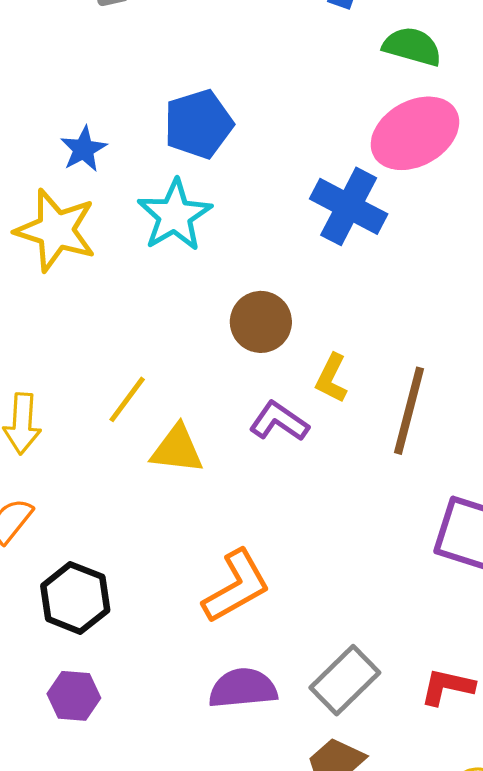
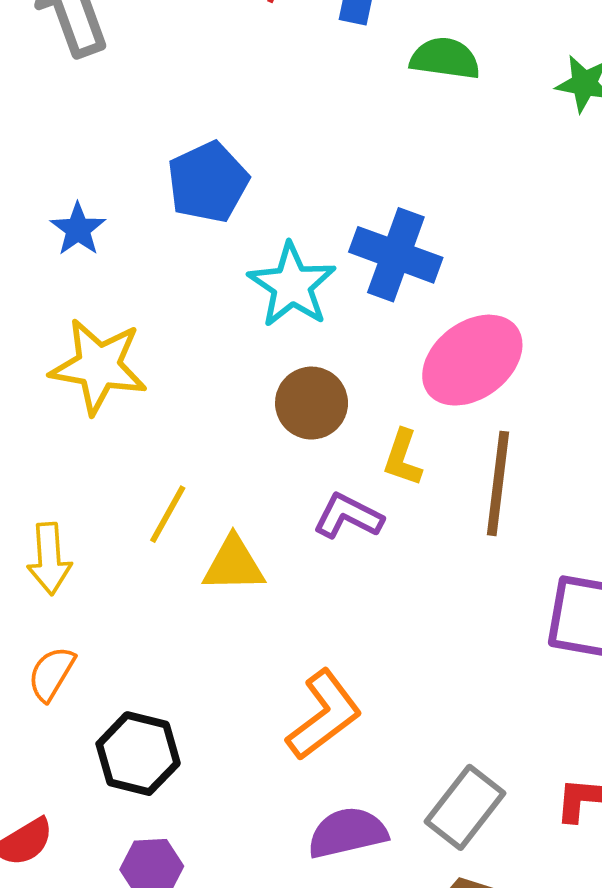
pink ellipse: (415, 133) -> (472, 360), moved
cyan star: (175, 215) -> (292, 285), moved
yellow star: (56, 230) -> (99, 366), moved

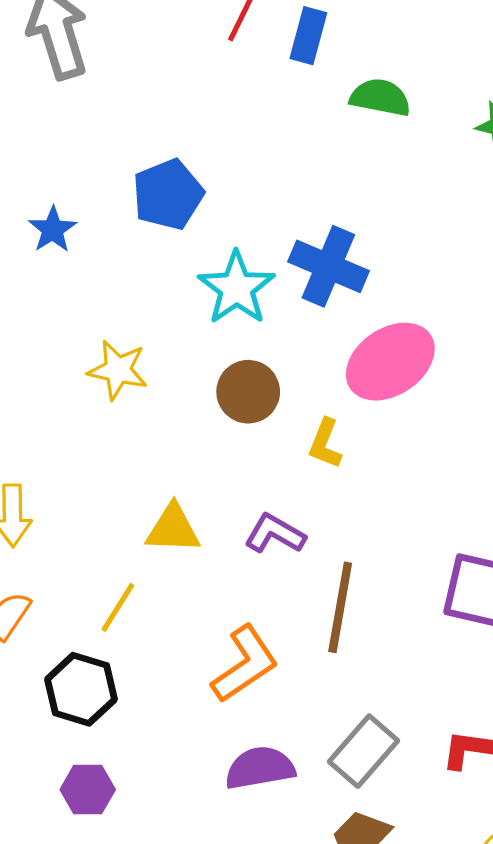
yellow star: (99, 366) -> (118, 370), moved, size x0.7
brown line: (498, 483) -> (340, 607), moved
yellow line: (168, 514) -> (118, 607), moved
purple L-shape: (348, 516) -> (275, 534), moved

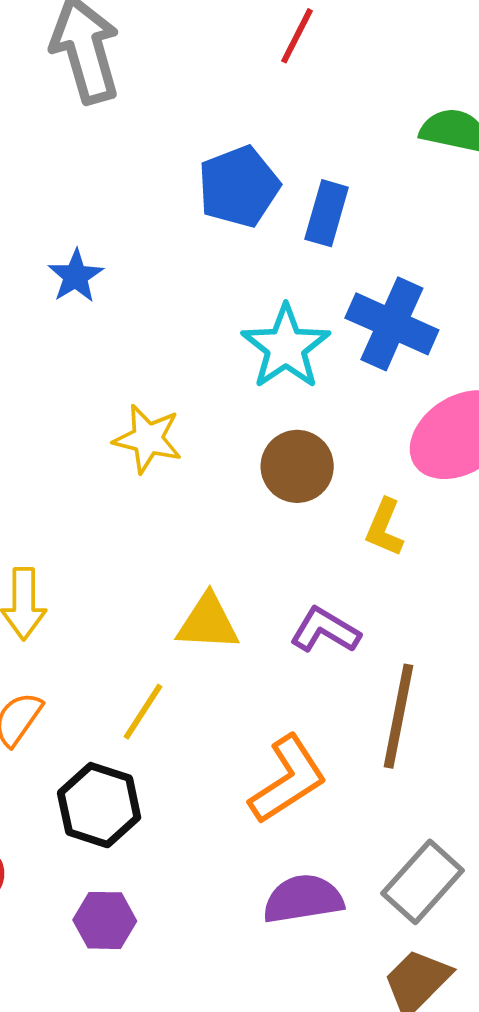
blue rectangle: (308, 36) -> (327, 213), moved
blue pentagon: (168, 194) -> (239, 187), moved

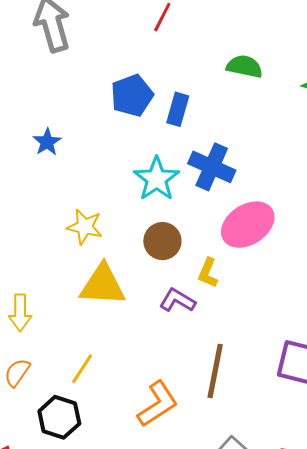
yellow triangle: (208, 622) -> (103, 285), moved, size x1.4
purple L-shape: (325, 630) -> (177, 300), moved

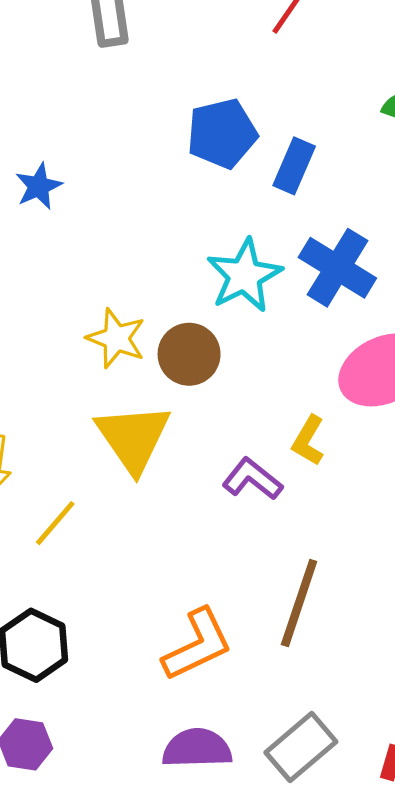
blue star: (47, 142) -> (39, 186), moved
brown circle: (162, 241) -> (189, 354), moved
yellow triangle: (103, 285) -> (133, 438), turned 45
yellow line: (82, 369) -> (55, 523), moved

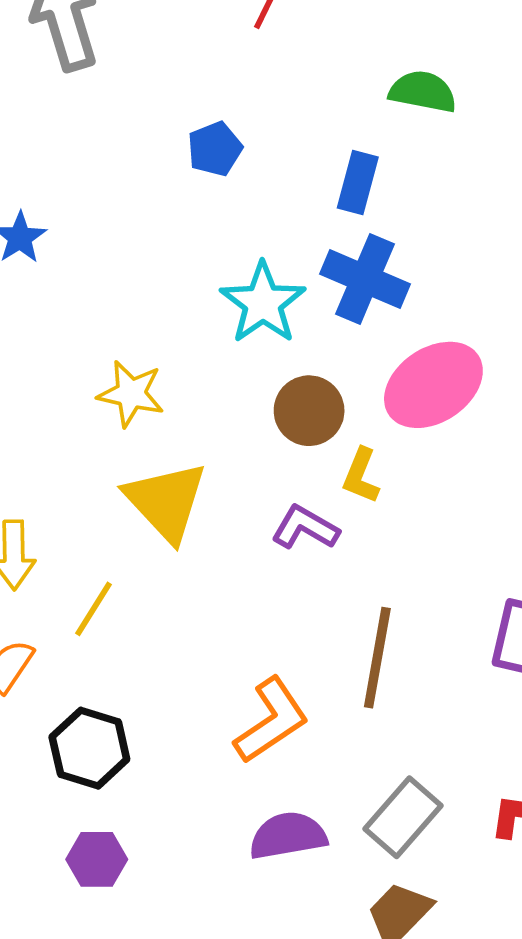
blue pentagon: (222, 133) -> (215, 149), size x0.7
blue rectangle: (294, 166) -> (358, 182), moved
brown circle: (189, 354) -> (309, 411), moved

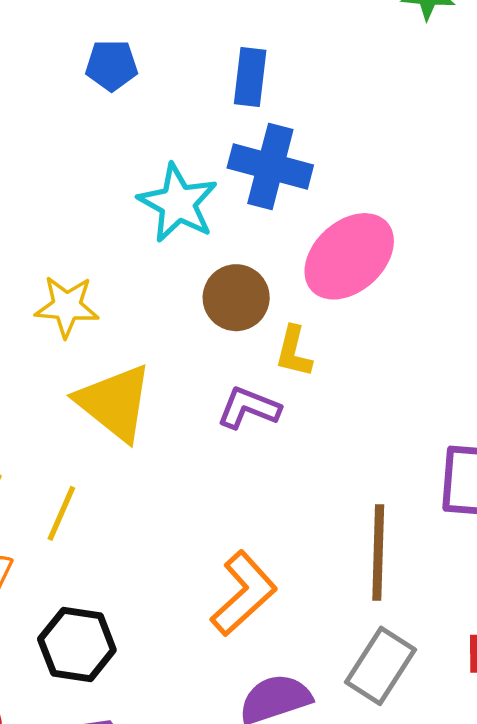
blue pentagon: (215, 149) -> (112, 65), turned 30
brown line: (377, 658) -> (378, 552), moved

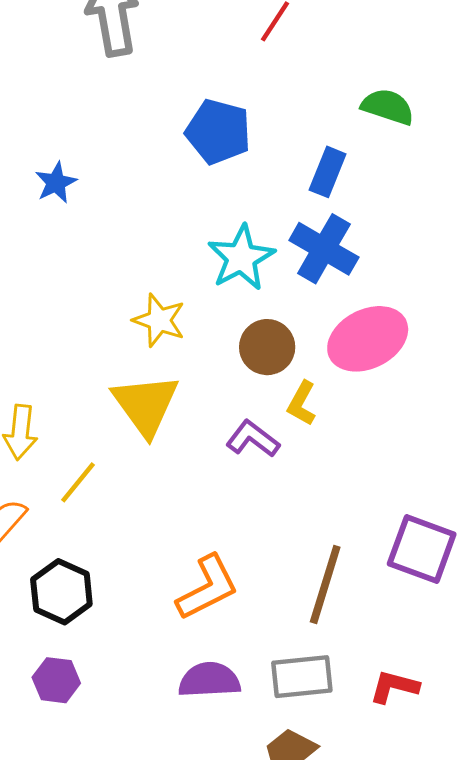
blue pentagon: (112, 65) -> (218, 132), size x1.5
yellow star: (67, 306) -> (159, 320), moved
gray rectangle: (380, 666) -> (302, 677), turned 36

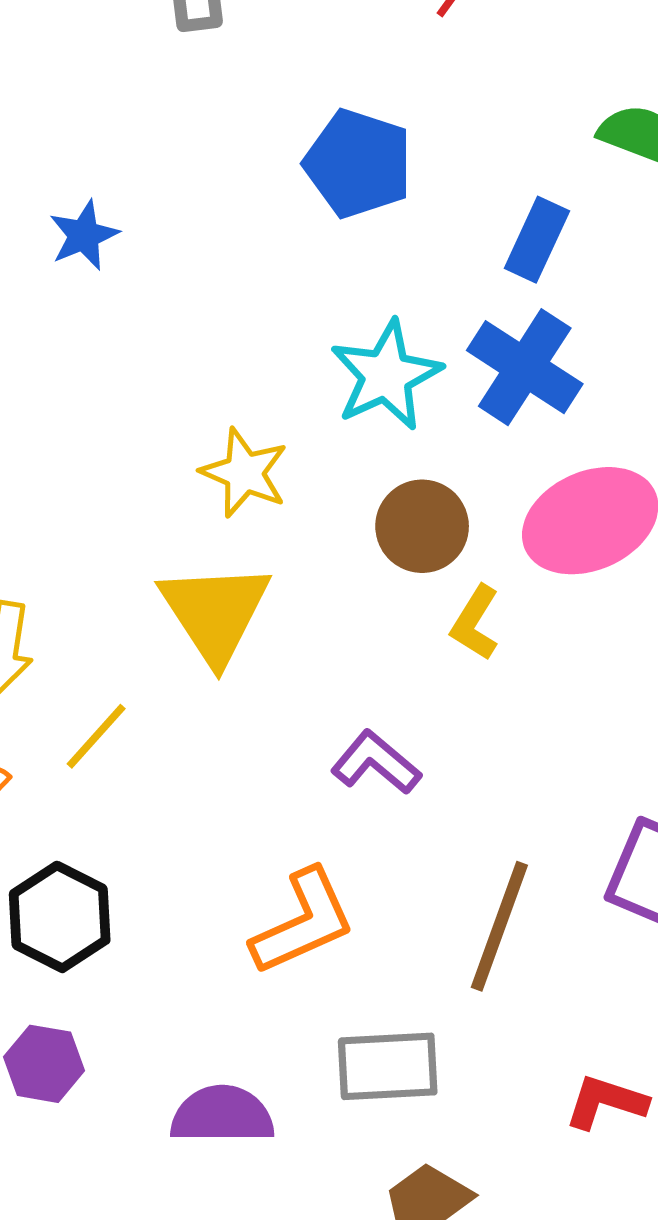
purple L-shape: (253, 439) -> (376, 763), moved
gray rectangle: (302, 677) -> (388, 1066), moved
purple semicircle: (209, 680) -> (222, 1115), moved

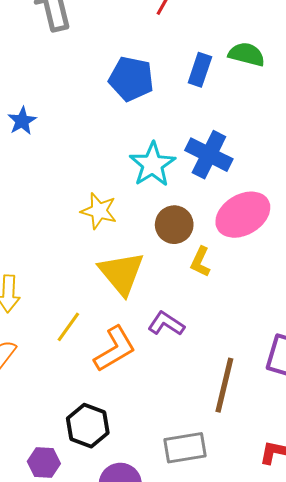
blue rectangle: (537, 240) -> (200, 70), moved
yellow triangle: (215, 612) -> (121, 273), moved
yellow line: (96, 736) -> (68, 327), moved
black hexagon: (60, 917) -> (88, 426), moved
orange L-shape: (303, 922) -> (115, 349), moved

